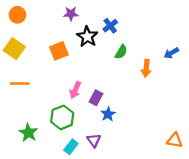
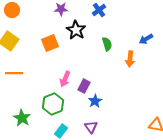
blue cross: (110, 26) -> (99, 10), moved
green semicircle: (121, 52) -> (107, 44), turned -48
blue arrow: (171, 53) -> (146, 39), moved
purple triangle: (94, 140) -> (91, 127), moved

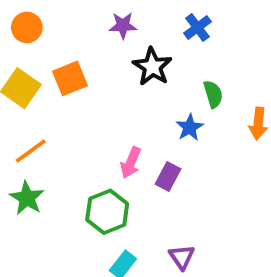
orange square: (50, 43) -> (70, 78), moved
orange line: (14, 73) -> (31, 151), turned -36
blue star: (95, 101) -> (190, 127), moved
green star: (22, 118) -> (27, 198), moved

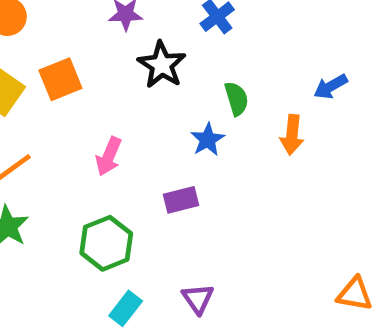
pink arrow: (131, 163) -> (109, 156), moved
purple rectangle: (168, 176) -> (181, 200), turned 48

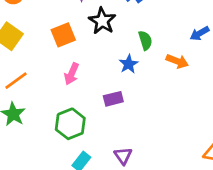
orange square: (60, 79) -> (63, 35), moved
orange arrow: (292, 135) -> (177, 61), turned -75

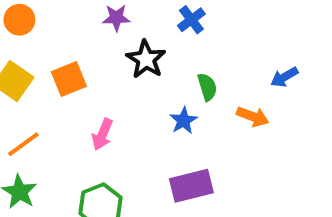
orange square: (63, 35) -> (69, 79), moved
purple rectangle: (113, 99) -> (191, 186), moved, size x1.5

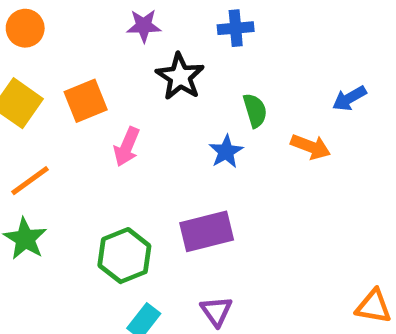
blue cross: (191, 20) -> (236, 28), turned 32
pink arrow: (102, 134) -> (127, 147), moved
purple rectangle: (191, 186) -> (207, 231), moved

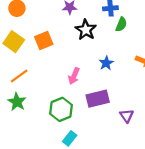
green semicircle: (255, 110) -> (121, 24), moved, turned 40
pink arrow: (127, 147) -> (74, 76), moved
purple triangle: (216, 311) -> (127, 116), moved

